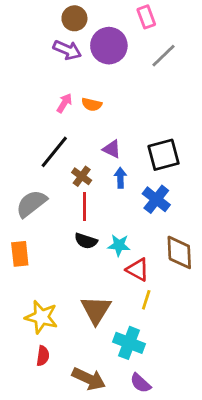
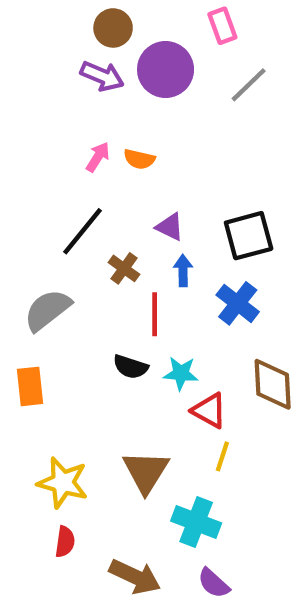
red line: (84, 206) -> (155, 314), moved

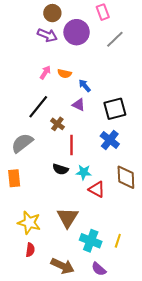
blue arrow: (183, 271) -> (85, 86), moved, turned -40
yellow line: (222, 456) -> (118, 241), moved

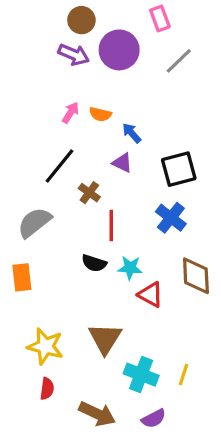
purple semicircle: (99, 269) -> (154, 418), turned -70

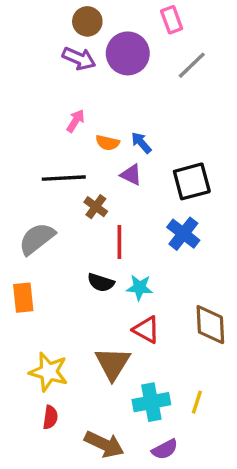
orange semicircle: (100, 114) -> (108, 143), moved
black line: (60, 166) -> (64, 178), turned 48
brown diamond: (196, 276) -> (210, 325), moved
red triangle: (150, 295) -> (146, 330), moved
cyan cross: (141, 375) -> (151, 402), turned -32

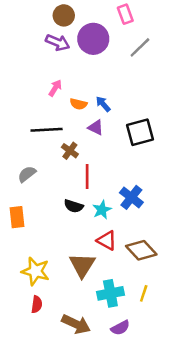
blue cross: (183, 234) -> (131, 197), moved
gray semicircle: (37, 239) -> (27, 174), size x0.7
cyan star: (140, 288) -> (102, 210), turned -30
brown diamond: (210, 325) -> (141, 250), moved, turned -40

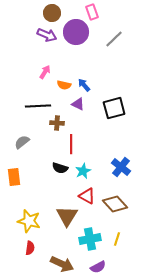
pink rectangle: (125, 14) -> (92, 12), moved
brown cross: (70, 151) -> (57, 123), turned -32
blue cross: (131, 197) -> (121, 167), moved

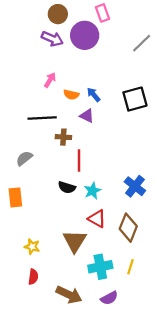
gray line: (114, 39) -> (142, 43), moved
black square: (114, 108) -> (135, 99), moved
brown diamond: (115, 204) -> (128, 228), turned 65
yellow star: (29, 221) -> (32, 247), size x0.6

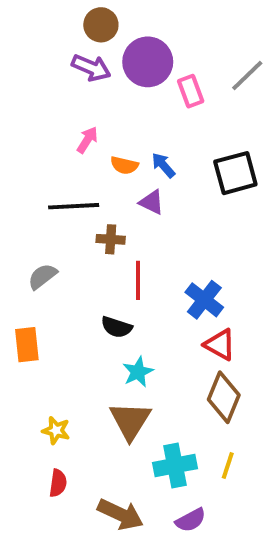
pink rectangle: (103, 13) -> (191, 91), moved
blue cross: (135, 186) -> (204, 300), moved
cyan star: (92, 191) -> (138, 372), moved
red triangle: (97, 219) -> (220, 345), moved

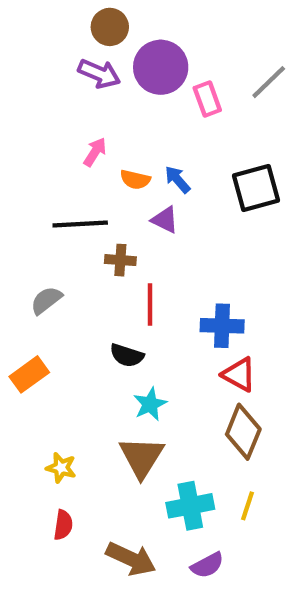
blue cross: (204, 300) -> (222, 326), turned -36
orange rectangle: (27, 345) -> (29, 374), turned 60

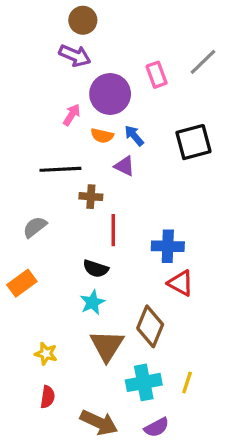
purple circle: (161, 67) -> (110, 94), moved
cyan star: (150, 404) -> (92, 302), moved
brown diamond: (243, 432) -> (150, 326), moved

